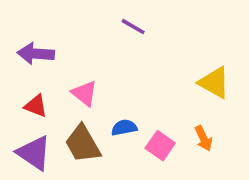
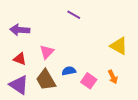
pink triangle: (84, 93) -> (47, 52), turned 35

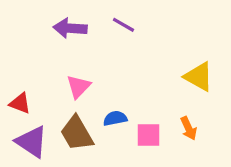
purple arrow: (20, 30) -> (70, 28), moved
red triangle: (20, 59) -> (20, 103), moved
pink square: (89, 81) -> (149, 135), turned -35

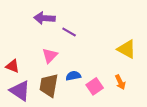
purple line: (123, 25) -> (69, 32), moved
brown trapezoid: (77, 133) -> (49, 85), turned 40
pink square: (149, 135) -> (95, 86), turned -35

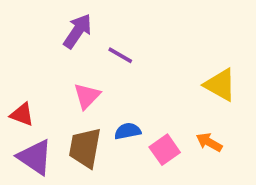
purple arrow: (44, 18) -> (78, 31), turned 120
orange arrow: (120, 82) -> (209, 142), turned 144

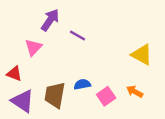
pink triangle: (87, 96) -> (33, 47), moved

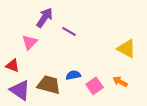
brown trapezoid: (55, 95) -> (49, 85), turned 95

